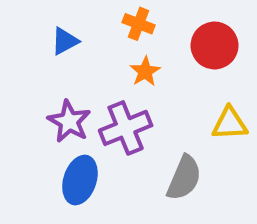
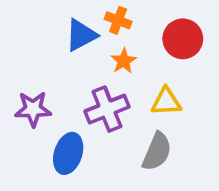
blue triangle: (65, 41) -> (81, 35), moved, size x1.4
purple star: (69, 121) -> (33, 109), moved, turned -30
yellow triangle: (230, 124) -> (166, 102), moved

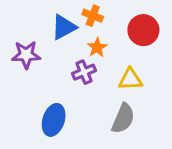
purple star: (33, 109) -> (26, 55), moved
purple cross: (107, 109) -> (84, 72), moved, size x0.7

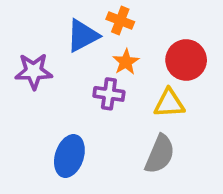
red circle: (143, 30) -> (186, 60), moved
purple cross: (84, 72) -> (109, 94), turned 30

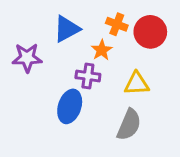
orange cross: (120, 20) -> (117, 24), moved
red circle: (186, 60) -> (150, 32), moved
blue ellipse: (69, 156) -> (70, 106), moved

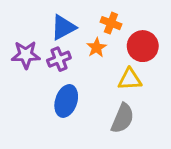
red circle: (150, 32) -> (143, 46), moved
purple cross: (88, 76) -> (59, 59), moved, turned -30

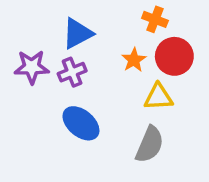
orange cross: (111, 23) -> (155, 19), moved
orange star: (97, 48) -> (134, 60), moved
blue ellipse: (66, 101) -> (81, 123), turned -68

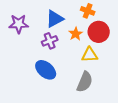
blue triangle: (77, 33) -> (55, 19), moved
purple star: (32, 67) -> (19, 24), moved
purple cross: (72, 72) -> (50, 41), moved

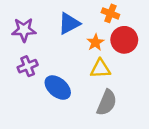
purple cross: (50, 41) -> (28, 66), moved
yellow triangle: (90, 55) -> (100, 69), moved

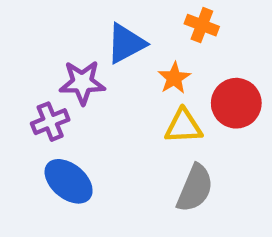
purple star: (24, 30) -> (82, 83), moved
red circle: (124, 40) -> (236, 103), moved
blue ellipse: (58, 88) -> (69, 181), moved

